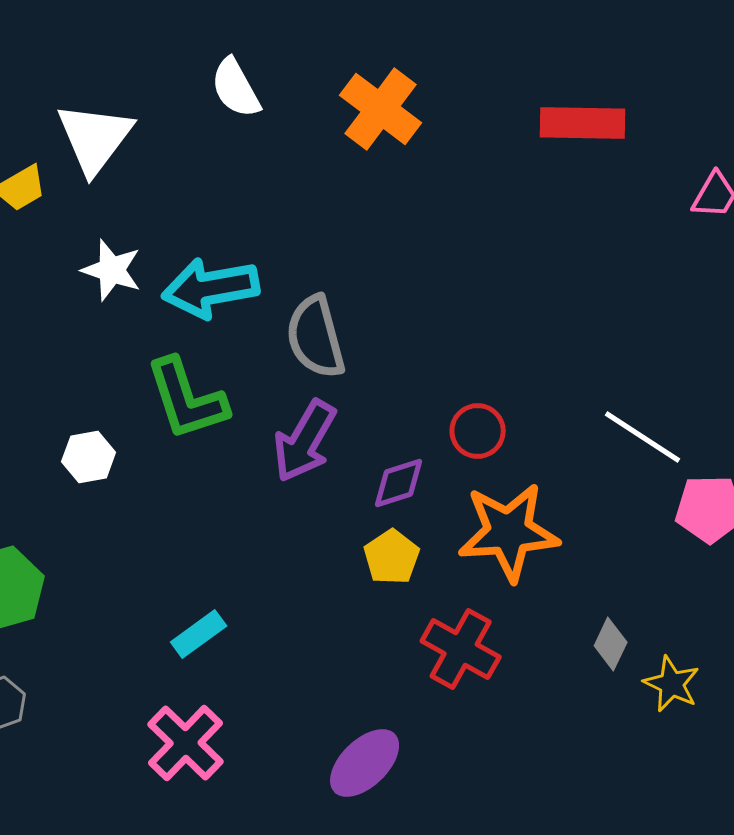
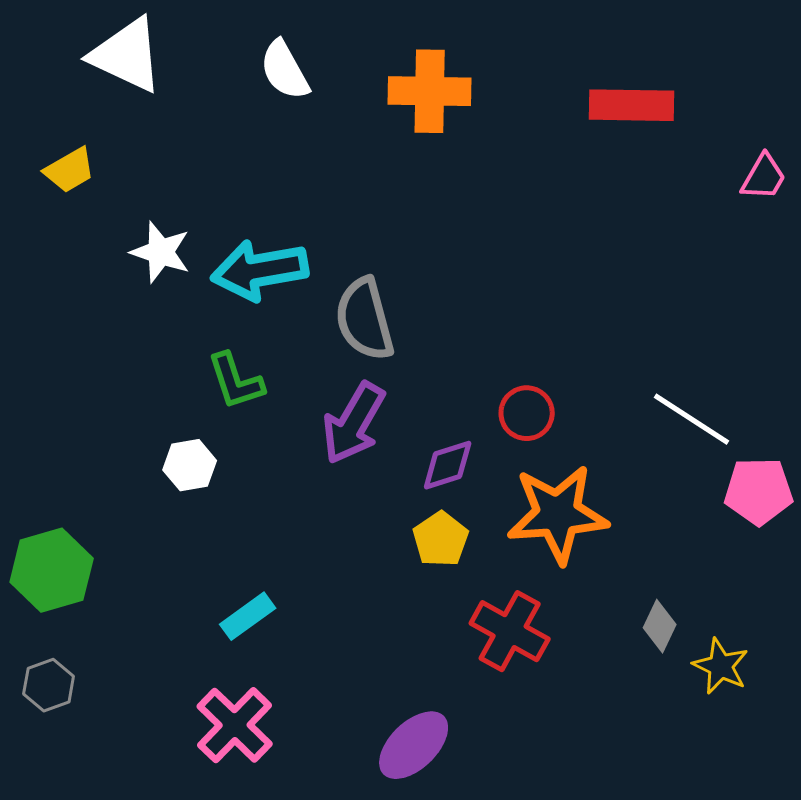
orange cross: (381, 109) -> (430, 91), turned -36
white triangle: (95, 138) -> (127, 55), moved, turned -42
green L-shape: (187, 399) -> (236, 381), size x0.7
white hexagon: (89, 457) -> (190, 465), moved

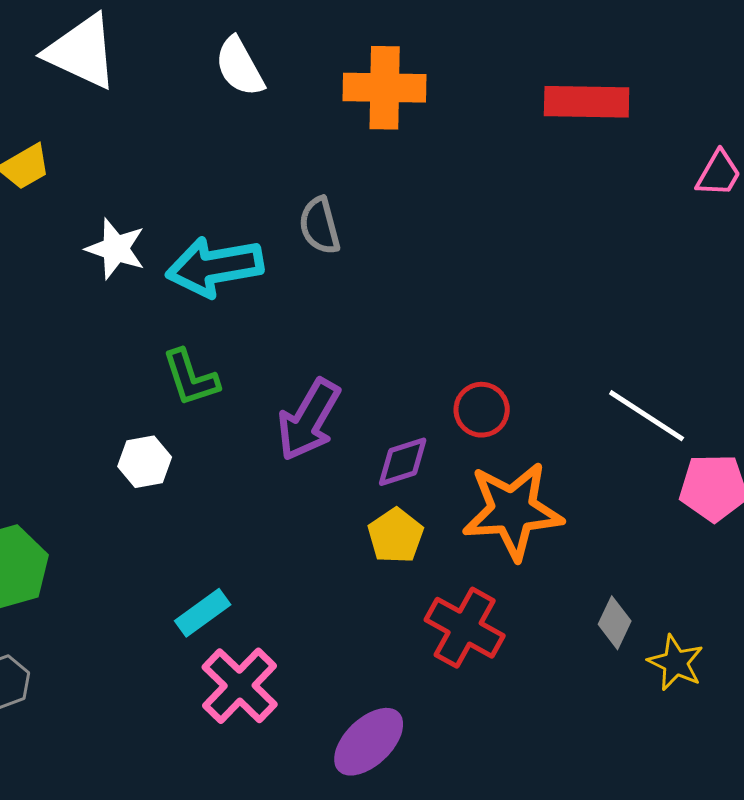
gray semicircle: (365, 319) -> (320, 226), moved, size x0.7
pink cross: (235, 725) -> (240, 686), moved

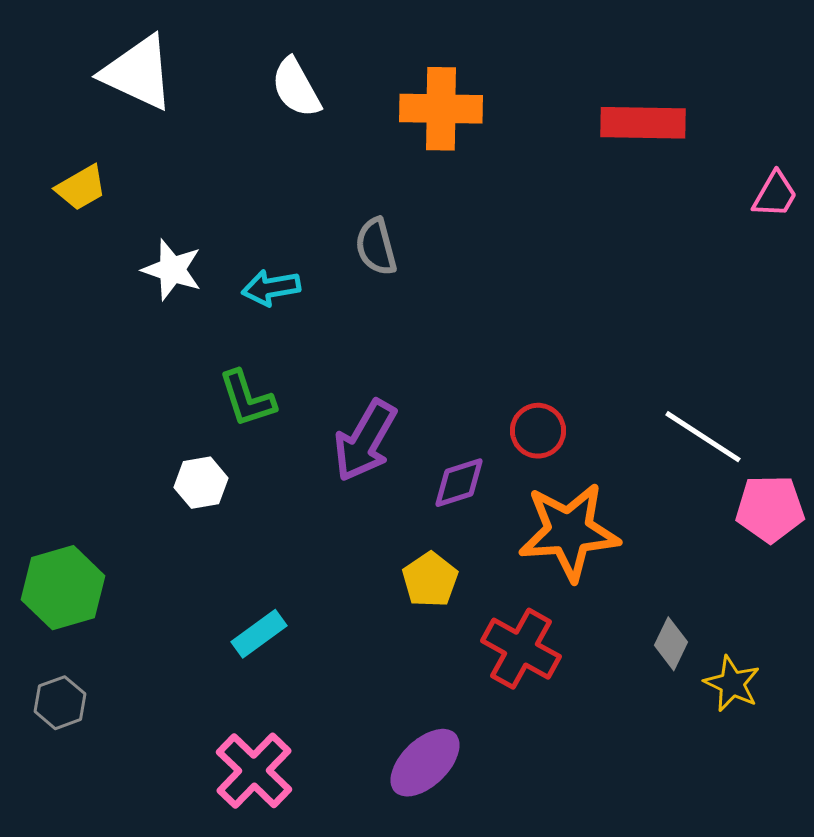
cyan arrow: (215, 267) -> (271, 288), size x0.6
yellow pentagon: (396, 536) -> (430, 580), moved
pink cross: (240, 686) -> (254, 771), moved

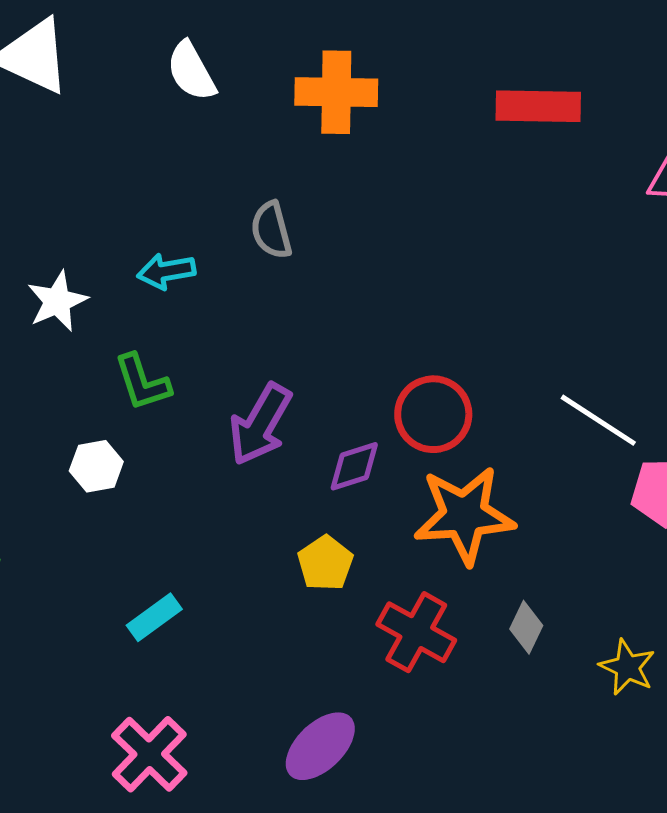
white star: (172, 270) -> (57, 301), moved, turned 30
red circle: (538, 431) -> (433, 414), size x1.4
gray diamond: (671, 644) -> (526, 627), moved

